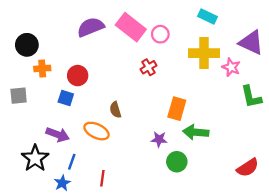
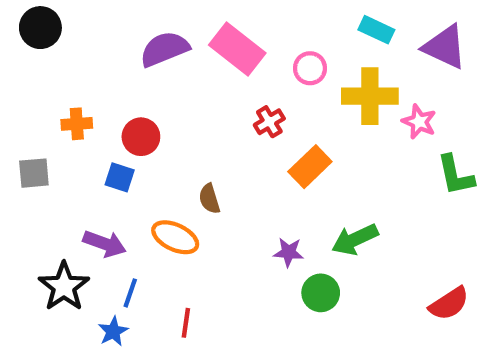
pink circle: (160, 34) -> (310, 68), moved
purple triangle: (251, 42) -> (445, 47), moved
black circle: (27, 45) -> (40, 28), moved
orange rectangle: (177, 109) -> (310, 167), moved, turned 30
green arrow: (196, 132) -> (355, 239), turned -30

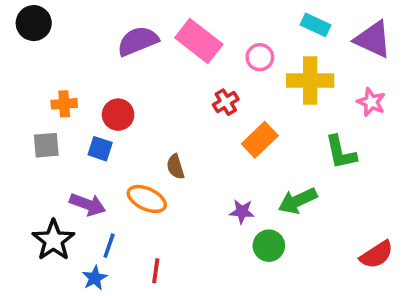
pink star: (419, 122) -> (371, 102), moved
gray square: (34, 173) -> (46, 145), moved
green L-shape: (455, 175) -> (341, 152), moved

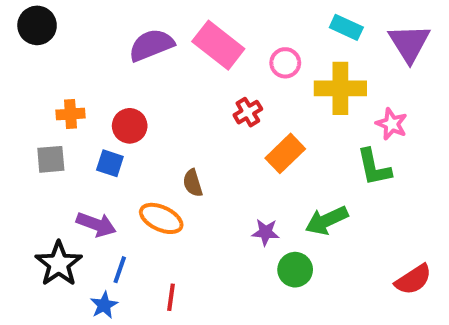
purple triangle: (373, 39) -> (409, 43), turned 33
pink star: (371, 102) -> (392, 124), moved

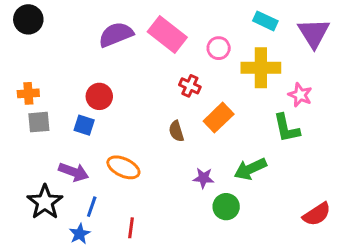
red cross: (248, 112) -> (190, 86), turned -35
orange cross: (71, 114) -> (28, 93), moved
brown semicircle: (193, 183) -> (176, 131), moved

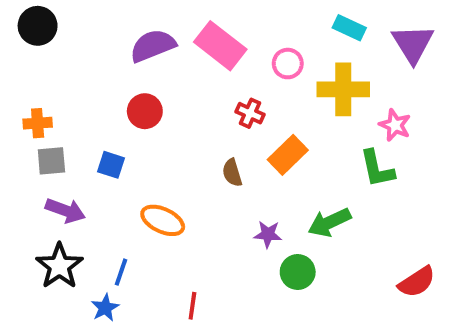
red circle: (99, 96) -> (145, 111), moved
purple arrow: (74, 172) -> (65, 210), moved
red line: (131, 228) -> (192, 306), moved

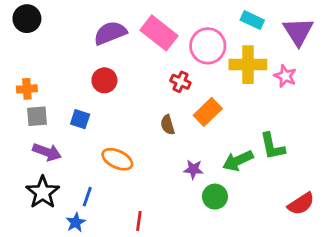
pink circle: (288, 64) -> (208, 46), size x1.6
pink star: (395, 125) -> (285, 76), moved
green L-shape: (377, 169) -> (272, 146), moved

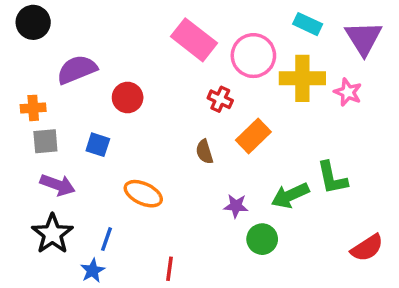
purple semicircle: (110, 33) -> (77, 70), moved

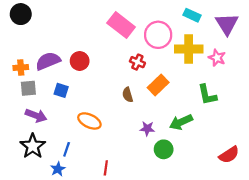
purple semicircle: (77, 70) -> (48, 61), moved
green L-shape: (332, 178) -> (207, 95), moved

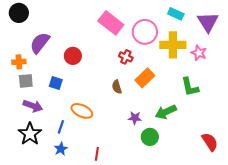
purple semicircle: (48, 61) -> (40, 43), moved, turned -30
blue line: (67, 149) -> (61, 127), moved
red semicircle: (229, 155) -> (210, 142), turned -90
blue star: (58, 169) -> (61, 149), moved

